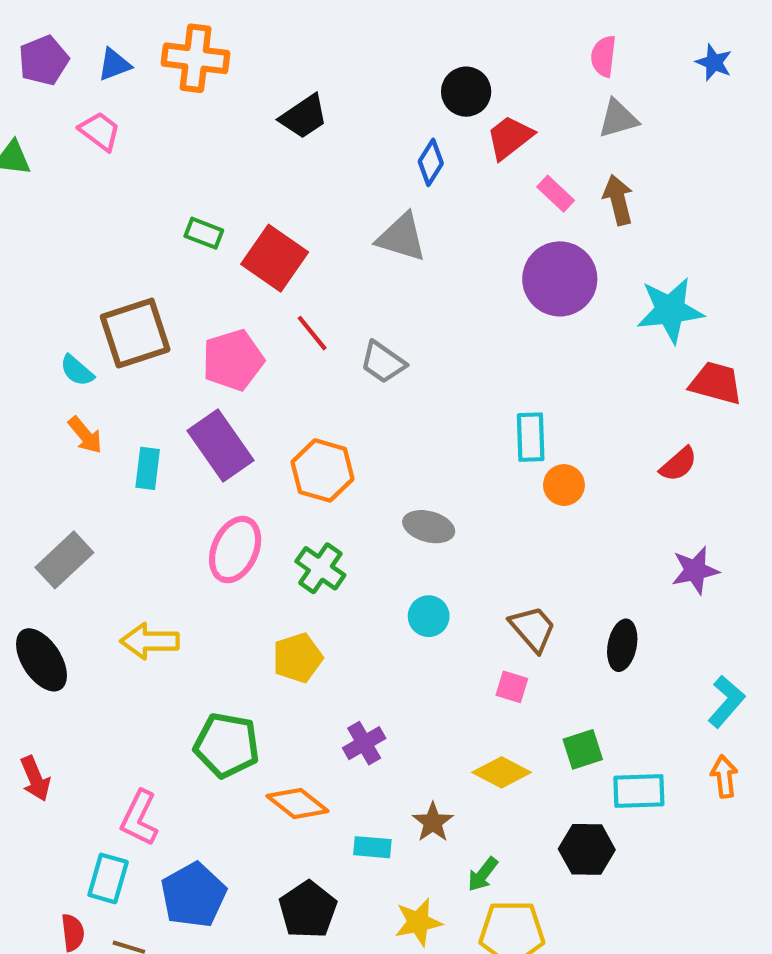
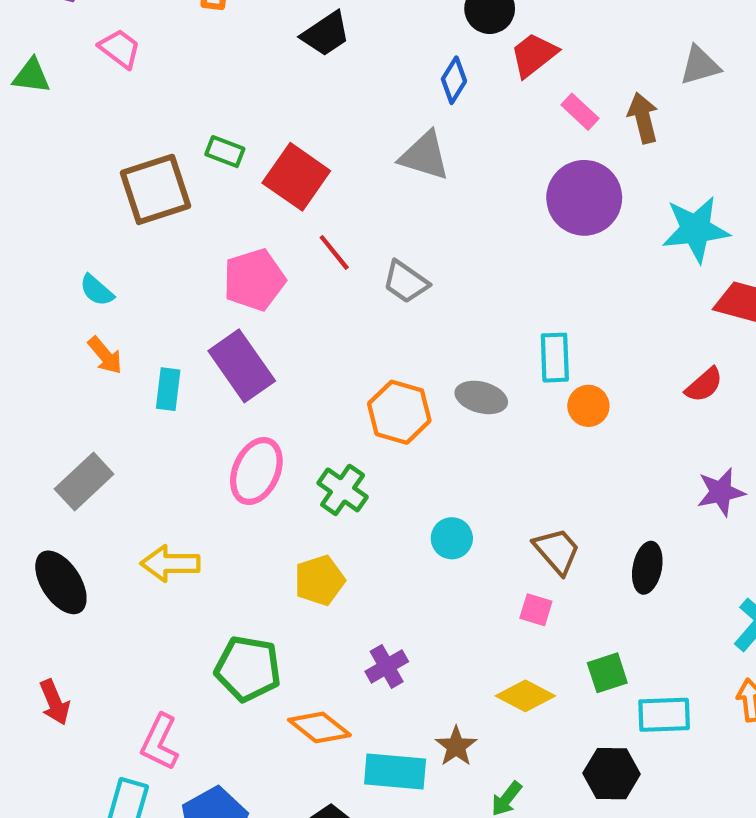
gray triangle: (618, 119) -> (700, 65), moved
brown square: (135, 333) -> (156, 189), moved
orange hexagon: (322, 470) -> (399, 412), moved
gray ellipse: (429, 527) -> (481, 397), moved
cyan rectangle: (372, 847) -> (395, 772), size x1.6

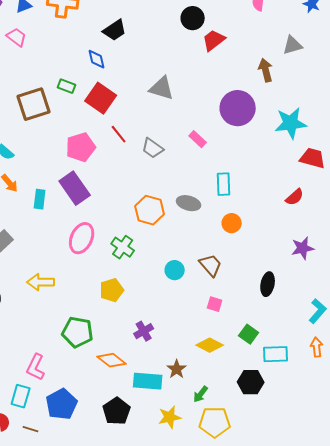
blue diamond: (454, 80) -> (97, 59), moved, turned -45
pink rectangle: (580, 112) -> (198, 139), moved
orange circle: (588, 406) -> (232, 223), moved
brown trapezoid: (557, 551) -> (211, 265), moved
green square: (607, 673) -> (249, 334), turned -36

